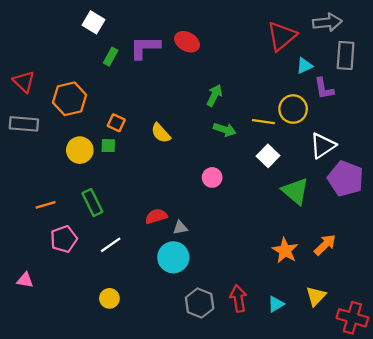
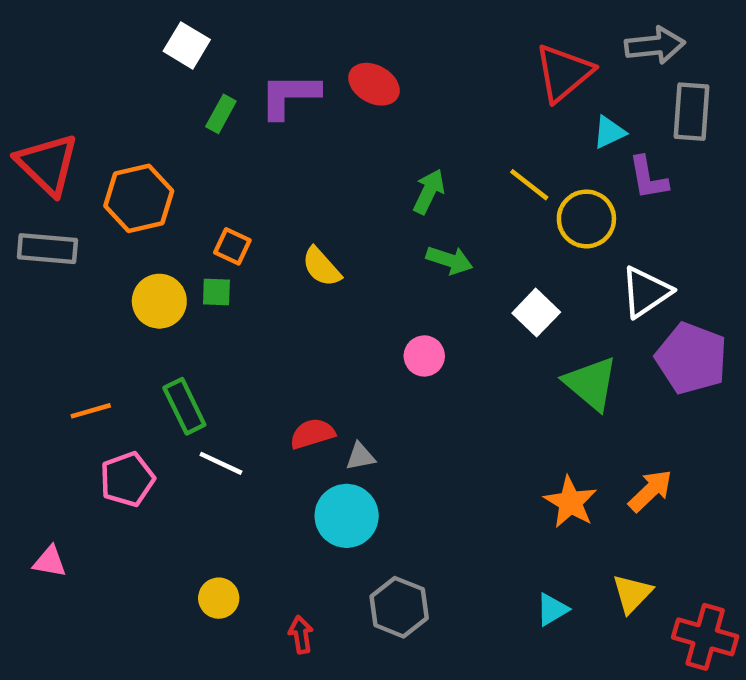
red triangle: (24, 82) -> (47, 164), size x1.4
yellow line: (263, 122) -> (529, 185), moved, turned 30
white line: (111, 245) -> (221, 463), moved, turned 60
red arrow: (238, 298) -> (301, 635), moved, size x0.7

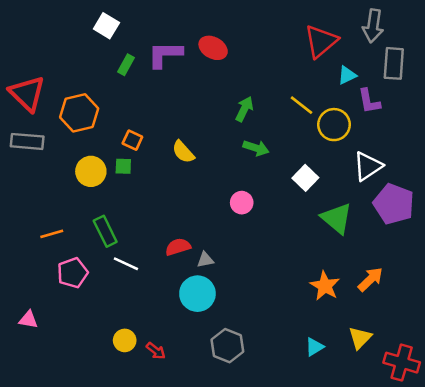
gray arrow: (655, 45) -> (373, 26), turned 104
red arrow: (301, 635) -> (156, 351), moved, turned 138

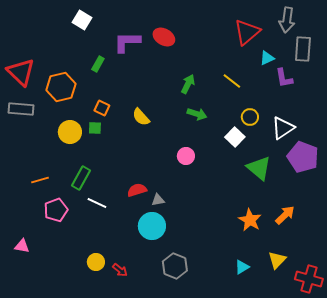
green rectangle: (126, 65) -> (98, 64), moved
yellow circle: (334, 125) -> (250, 117), moved, size x0.7
green rectangle: (105, 231) -> (81, 178), turned 55

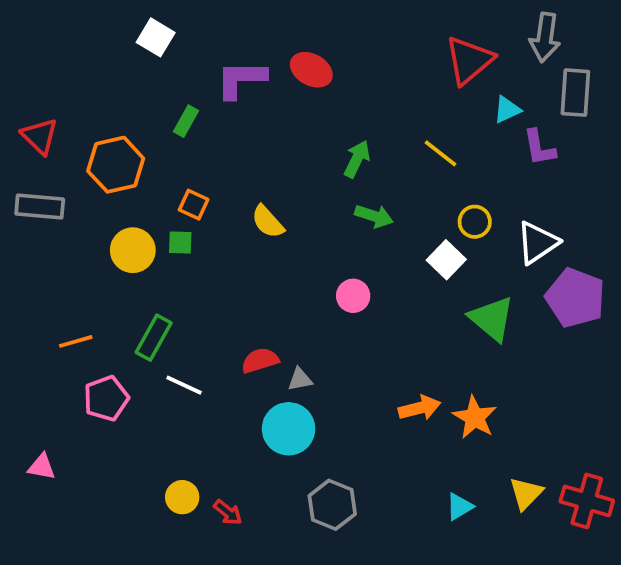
red triangle: (21, 72) -> (40, 136), size x0.7
orange arrow: (285, 215) -> (420, 408), moved, turned 30
red cross: (309, 279) -> (587, 501), moved

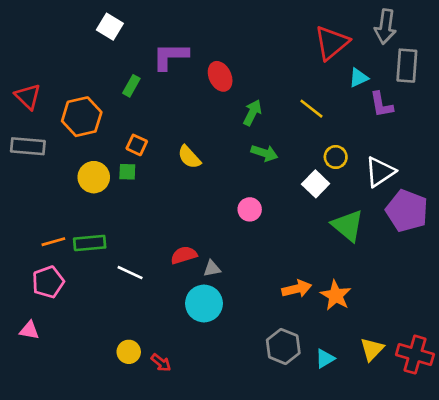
red ellipse: (311, 70) -> (220, 76), moved, turned 36
green rectangle: (154, 338) -> (90, 243), moved, turned 56
pink pentagon: (106, 398) -> (48, 282), moved
gray hexagon: (332, 505) -> (283, 346), moved

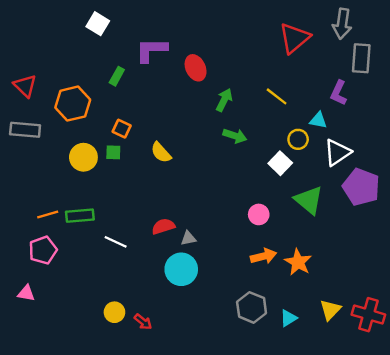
cyan triangle: (359, 78) -> (318, 120), moved, turned 36
purple L-shape: (381, 105) -> (339, 93), turned 35
yellow semicircle: (189, 157) -> (161, 152), moved
pink circle: (250, 209) -> (259, 214), moved

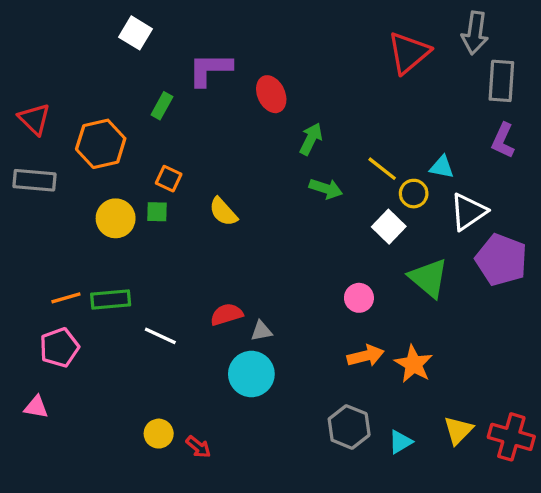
purple L-shape: (339, 93) -> (503, 141), moved
yellow line: (277, 96) -> (382, 169), moved

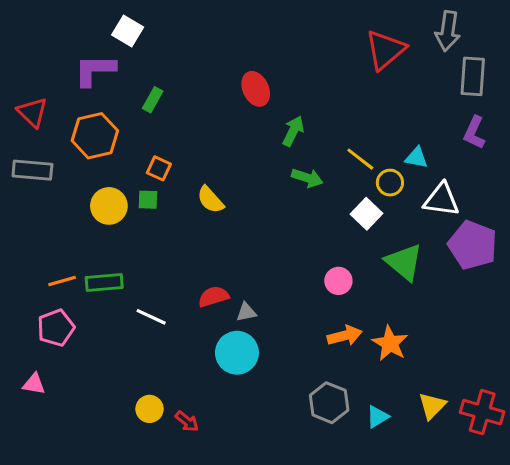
purple L-shape: (210, 69) -> (95, 70), moved
white triangle: (468, 212) -> (441, 200), turned 42

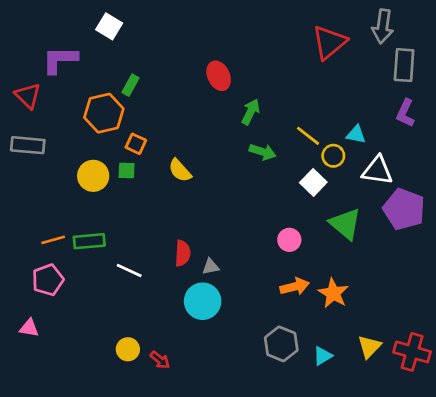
purple L-shape: (95, 70) -> (60, 60), moved
orange hexagon: (95, 136) -> (104, 113), moved
red semicircle: (214, 297) -> (183, 253), turned 110

